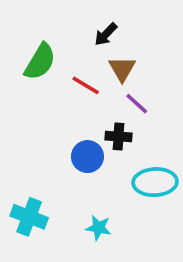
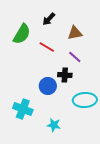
black arrow: (106, 34) -> (49, 19), moved
brown triangle: (122, 69) -> (75, 33), moved, turned 49
cyan cross: (29, 217) -> (23, 109), moved

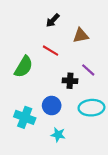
green semicircle: (22, 34) -> (24, 67), moved
purple line: (75, 57) -> (88, 70), moved
blue circle: (48, 86) -> (52, 106), moved

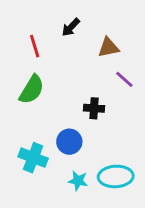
red line: (51, 51) -> (35, 46), moved, turned 42
purple line: (88, 70) -> (124, 79), moved
cyan ellipse: (92, 108) -> (116, 176), moved

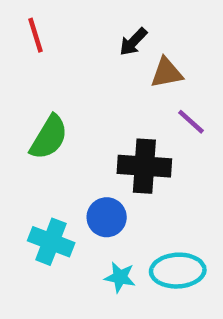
black arrow: (71, 27) -> (133, 42), moved
red line: (35, 46) -> (36, 35), moved
black cross: (94, 108) -> (144, 166), size x1.6

